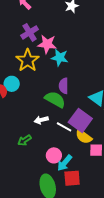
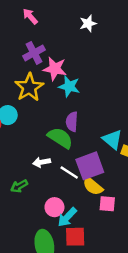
purple square: (80, 120) -> (90, 166), turned 30

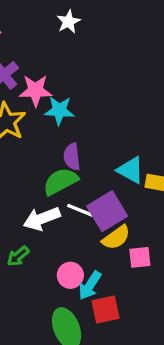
green semicircle: (60, 138) -> (60, 181), turned -50
white arrow: (42, 162) -> (42, 219), size x1.5
white line: (69, 172) -> (80, 210), moved
yellow semicircle: (93, 186) -> (116, 237), turned -65

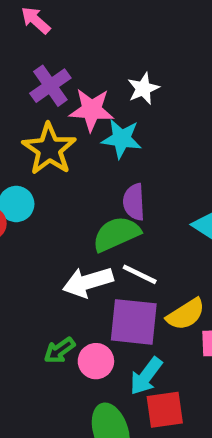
white star: (68, 22) -> (143, 89), moved
purple square: (107, 211) -> (134, 322), moved, turned 33
green arrow: (18, 256) -> (60, 350), moved
pink circle: (70, 275) -> (96, 361), moved

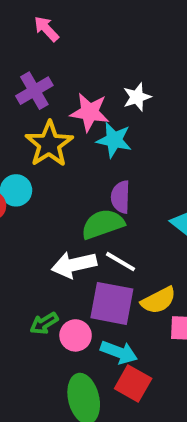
purple cross: (50, 86) -> (34, 91), moved
cyan arrow: (146, 376) -> (119, 352), turned -111
red square: (165, 410) -> (133, 383), turned 33

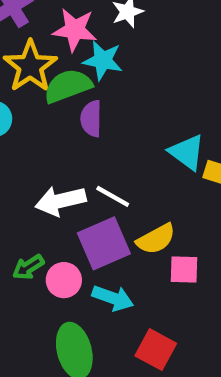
purple semicircle: (121, 197) -> (91, 119), moved
green semicircle: (103, 224) -> (68, 86), moved
purple square: (112, 303) -> (104, 243), turned -33
red square: (133, 383) -> (156, 350), moved

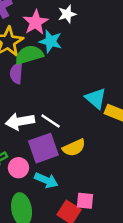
pink star: (75, 30) -> (36, 22), turned 30
purple semicircle: (91, 119) -> (16, 73), moved
pink square: (184, 270) -> (85, 201), moved

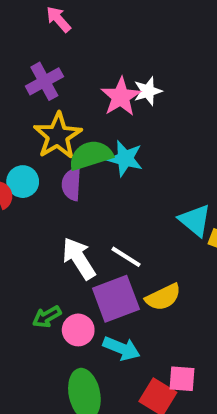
pink star: (36, 22) -> (121, 97), moved
cyan star: (51, 41) -> (125, 158), moved
white arrow: (20, 121) -> (79, 258), turned 68

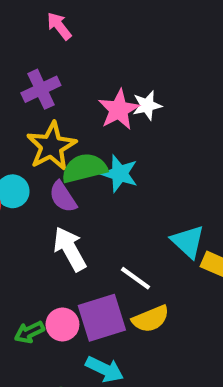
purple semicircle: (72, 184) -> (63, 197), turned -40
white line: (126, 257) -> (136, 278), moved
white arrow: (79, 258) -> (70, 249), moved
pink circle: (78, 330) -> (62, 324), moved

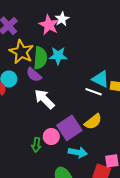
green semicircle: (84, 168) -> (40, 58), turned 125
white line: (136, 278) -> (94, 92), moved
green arrow: (29, 332) -> (36, 145), turned -40

